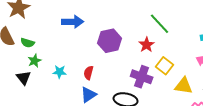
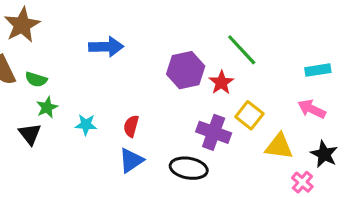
purple hexagon: (110, 41) -> (186, 70), moved

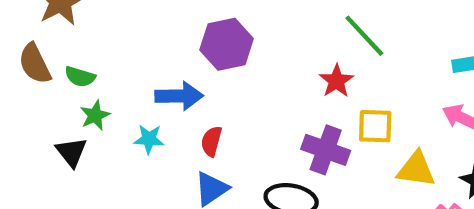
blue arrow: (106, 47) -> (179, 96), moved
purple hexagon: (186, 70) -> (227, 44), moved
yellow square: (249, 115) -> (375, 126), turned -36

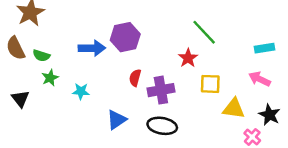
blue arrow: (179, 96) -> (92, 48), moved
red semicircle: (211, 141) -> (135, 78), moved
purple cross: (326, 150) -> (161, 90), moved, turned -30
black triangle: (71, 152) -> (20, 99), moved

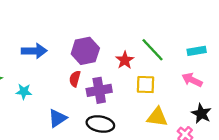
green line: (204, 32) -> (153, 50), moved
purple hexagon: (125, 37) -> (85, 51), moved
yellow triangle: (234, 109) -> (157, 117), moved

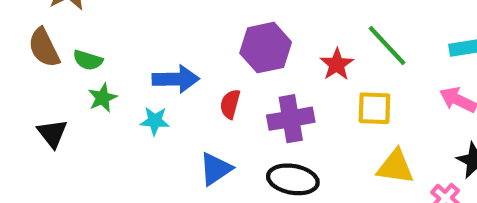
blue arrow: (34, 51) -> (176, 79), moved
red semicircle: (75, 79) -> (230, 104), moved

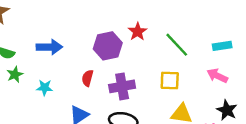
red star: (337, 64) -> (138, 32), moved
blue arrow: (176, 79) -> (49, 47), moved

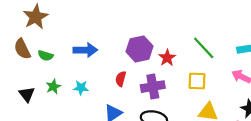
red star: (138, 32) -> (167, 58), moved
green star: (15, 74) -> (53, 87), moved

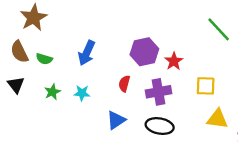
green line: (204, 48) -> (219, 29), moved
blue arrow: (85, 50) -> (87, 53), turned 115
black triangle: (27, 94) -> (16, 85), moved

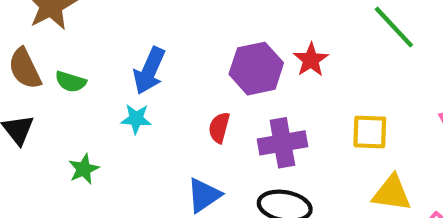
red star: (174, 61) -> (311, 60), moved
green star: (52, 92) -> (84, 169), moved
cyan star: (82, 93) -> (136, 119), moved

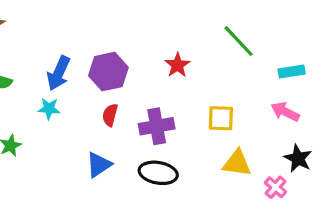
purple hexagon: (256, 69) -> (108, 72), moved

